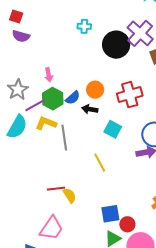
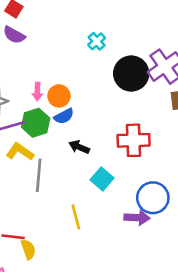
cyan cross: (84, 26) -> (97, 41), turned 32
orange circle: (95, 90) -> (59, 96), moved
blue semicircle: (73, 98) -> (64, 116), moved

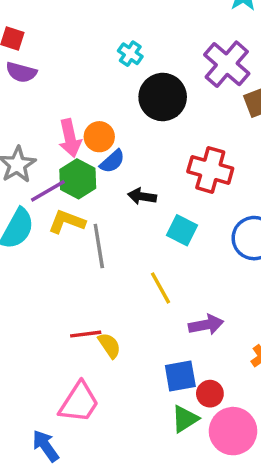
black circle: (131, 74) -> (163, 97), moved
pink arrow: (37, 92) -> (70, 138), size x1.5
red cross: (134, 140) -> (210, 170), turned 32
purple arrow: (137, 218) -> (206, 325), moved

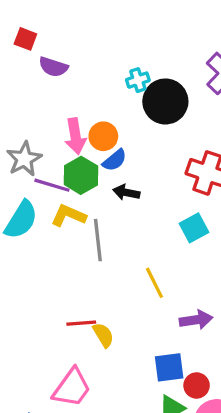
cyan cross: (130, 54) -> (138, 80), moved, turned 35
purple semicircle: (21, 72) -> (53, 67), moved
purple line: (48, 191) -> (52, 185), turned 44
black arrow: (142, 196) -> (126, 192), moved
cyan square: (182, 230) -> (194, 228), moved, turned 32

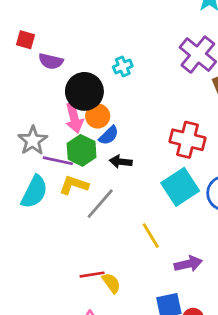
black circle: (165, 101) -> (84, 91), moved
cyan square: (194, 228) -> (180, 187), size x1.5
gray line: (98, 240) -> (100, 204), turned 52

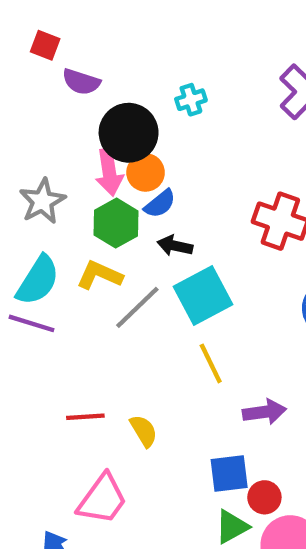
purple line: (58, 161) -> (31, 323), moved
cyan square: (180, 187) -> (203, 295), moved
red line: (92, 275) -> (85, 417), moved

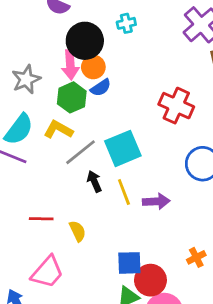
black arrow: (175, 246) -> (94, 181), moved, turned 50
purple arrow: (264, 412) -> (156, 201), moved
red circle: (264, 497) -> (150, 280), size x1.5

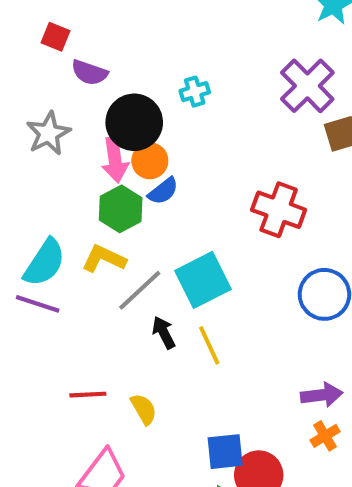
gray star: (26, 79) -> (48, 133), moved
purple arrow: (156, 201) -> (322, 395), moved

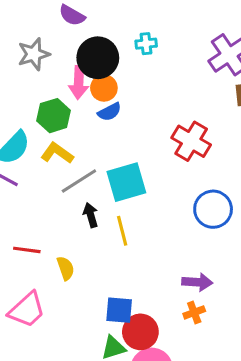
green hexagon: (121, 209) -> (54, 116), moved

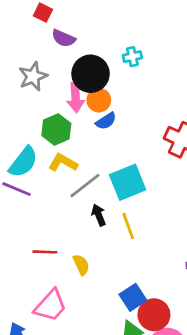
blue square: (119, 310) -> (133, 297), turned -32

